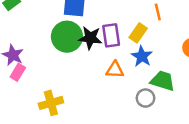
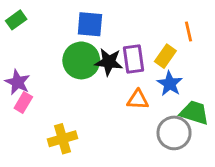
gray circle: (145, 98) -> (174, 133), size x1.5

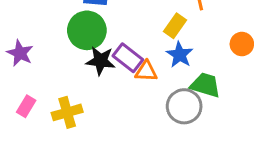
purple rectangle: (133, 59) -> (128, 58), moved, turned -44
black star: (109, 62) -> (101, 61), moved
pink rectangle: (23, 102) -> (26, 106), moved

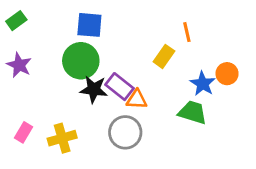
purple star: (20, 53) -> (19, 65), moved
blue star: (180, 55) -> (203, 84), moved
gray circle: (184, 106) -> (125, 132), moved

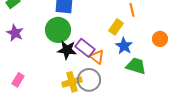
blue star: (203, 84) -> (124, 46), moved
orange triangle: (137, 99) -> (97, 57), turned 35
yellow cross: (62, 138) -> (72, 82), moved

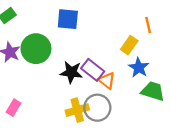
green circle: (58, 30) -> (36, 49), moved

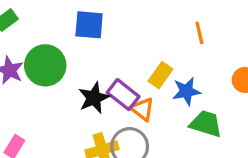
yellow rectangle: (129, 45) -> (160, 75), moved
blue star: (139, 68) -> (186, 91), turned 30
black star: (71, 72) -> (94, 98), turned -30

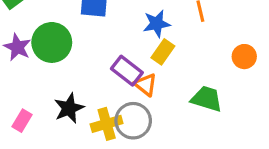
blue star: (186, 91) -> (157, 24), moved
black star: (94, 98) -> (69, 108), moved

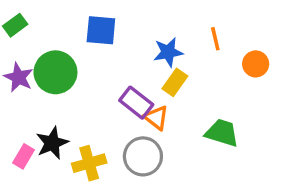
orange circle: (244, 57) -> (256, 64), moved
black star: (69, 108) -> (52, 143), moved
yellow cross: (107, 124) -> (89, 163), moved

